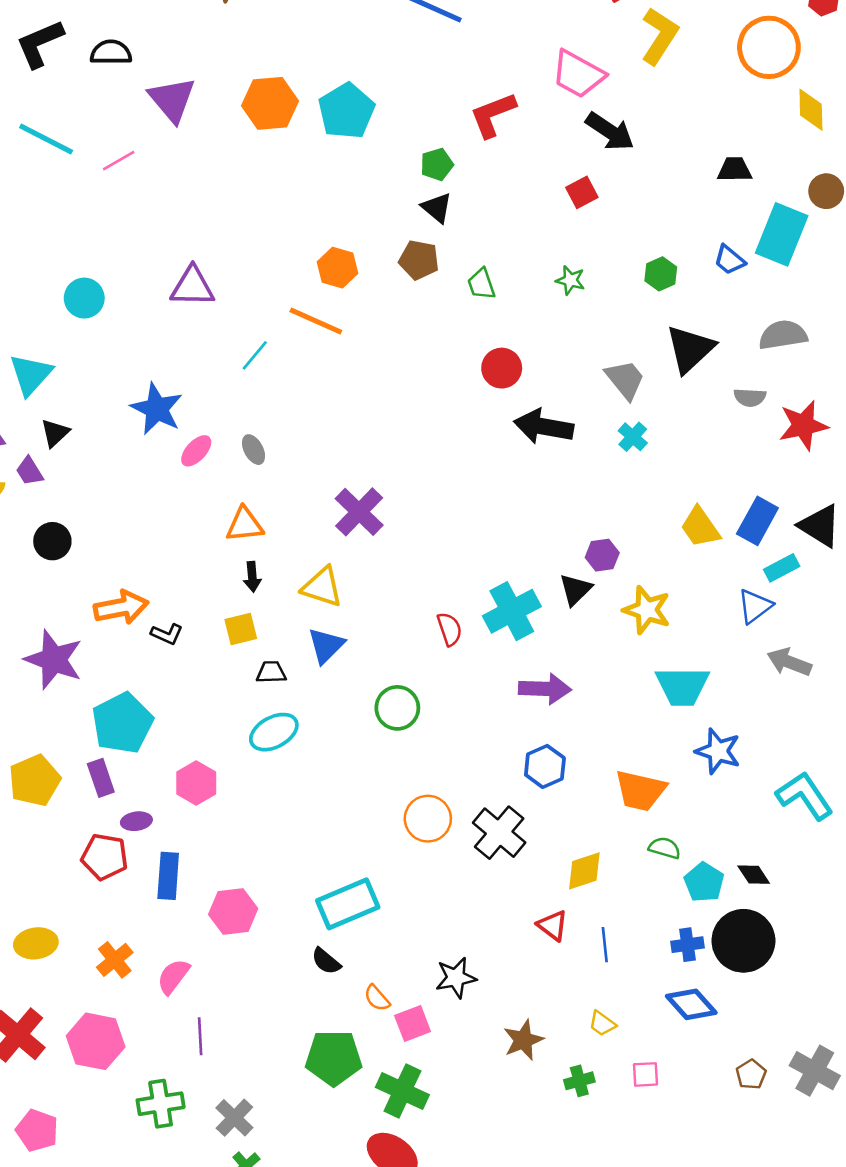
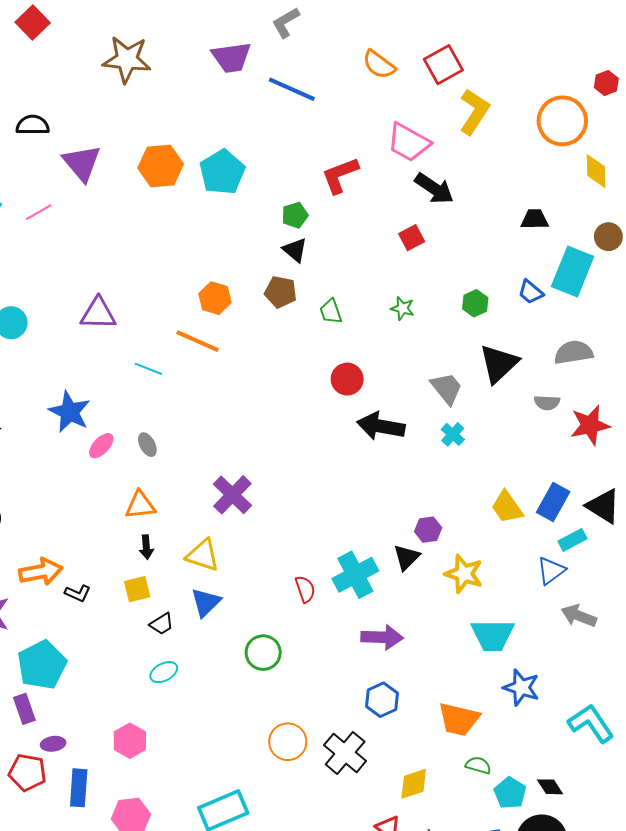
cyan line: (255, 355) -> (148, 369), turned 72
black trapezoid: (271, 672) -> (162, 624), turned 150
cyan ellipse: (274, 732) -> (164, 672), size x0.7
pink hexagon: (196, 783) -> (130, 741), moved

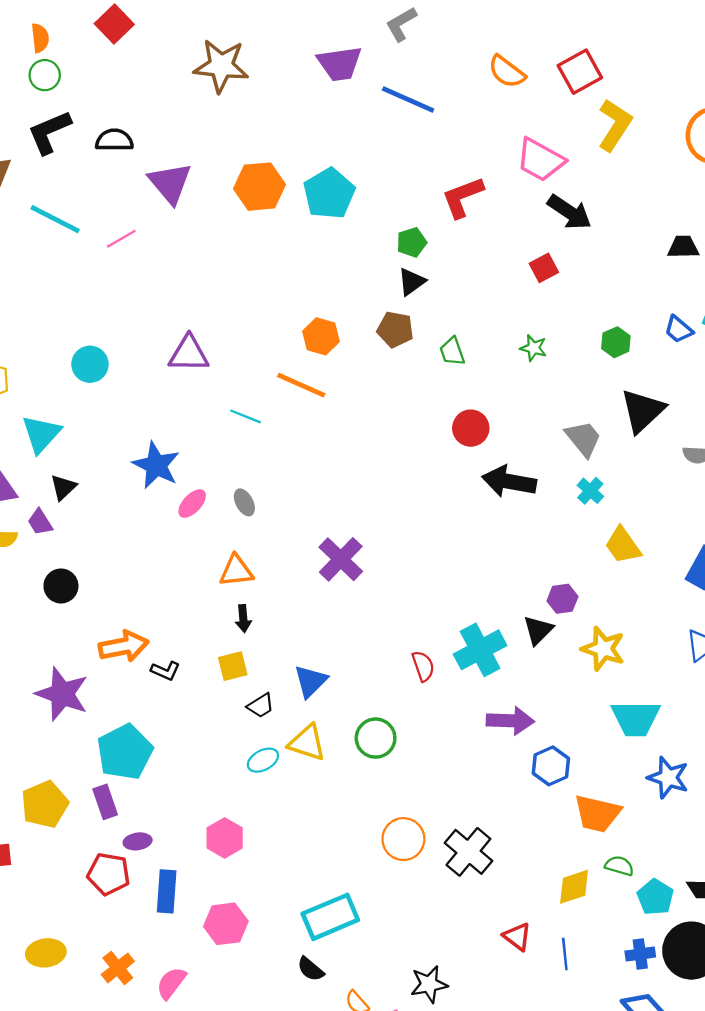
black triangle: (295, 250) -> (412, 282), turned 44
yellow trapezoid: (507, 507) -> (623, 545), moved
yellow triangle: (203, 555) -> (307, 743), moved
blue hexagon: (382, 700) -> (551, 766), moved
yellow diamond: (414, 784) -> (574, 887), moved

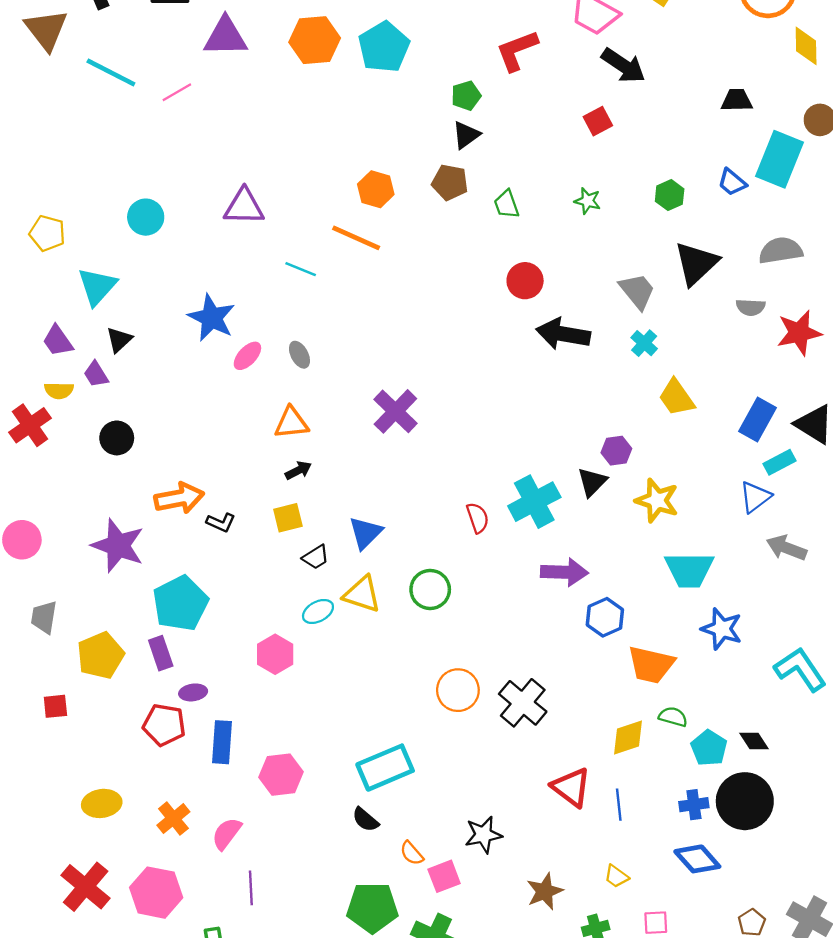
purple triangle: (170, 183) -> (225, 37), turned -51
black arrow: (243, 618) -> (298, 470), turned -112
pink hexagon: (225, 838) -> (275, 654), moved
red triangle: (517, 937) -> (571, 787), size x1.4

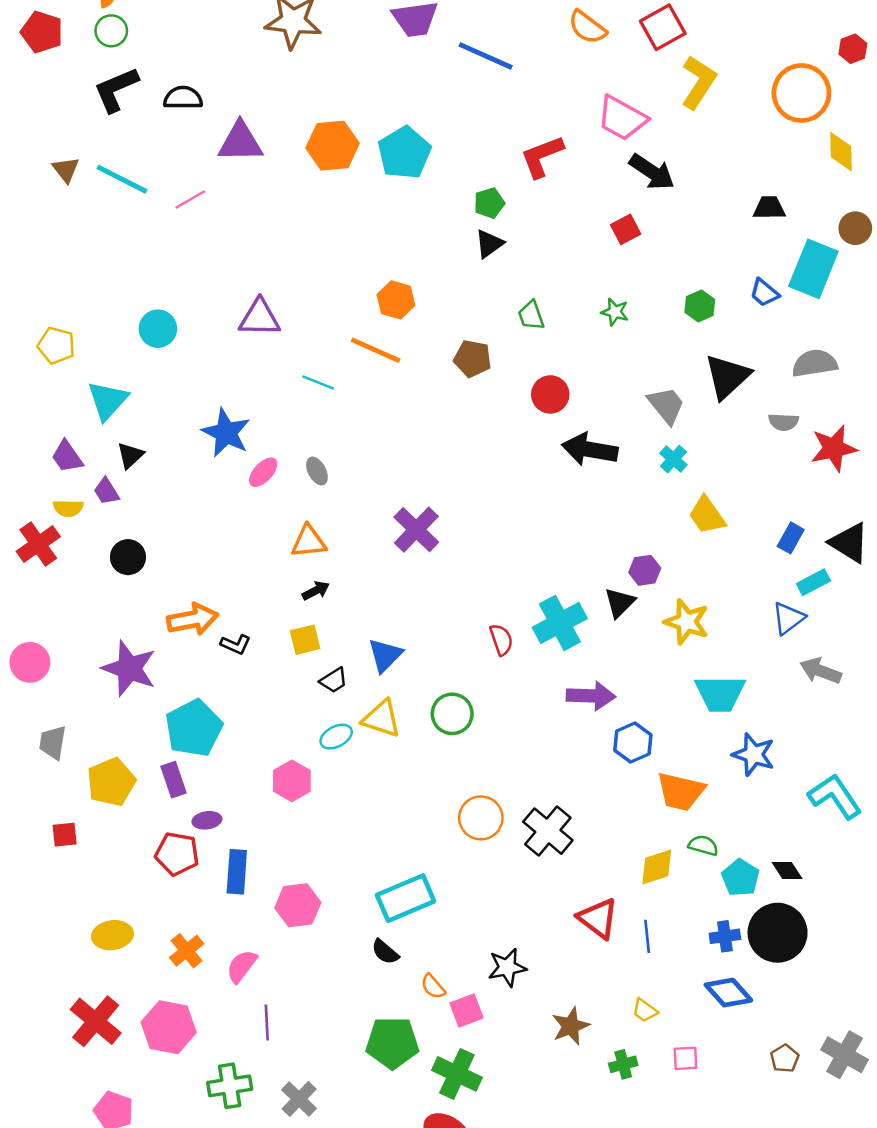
brown triangle: (46, 30) -> (66, 170), moved, size x0.6
brown pentagon: (450, 182) -> (472, 359), moved
blue rectangle: (758, 419) -> (791, 538), size x0.7

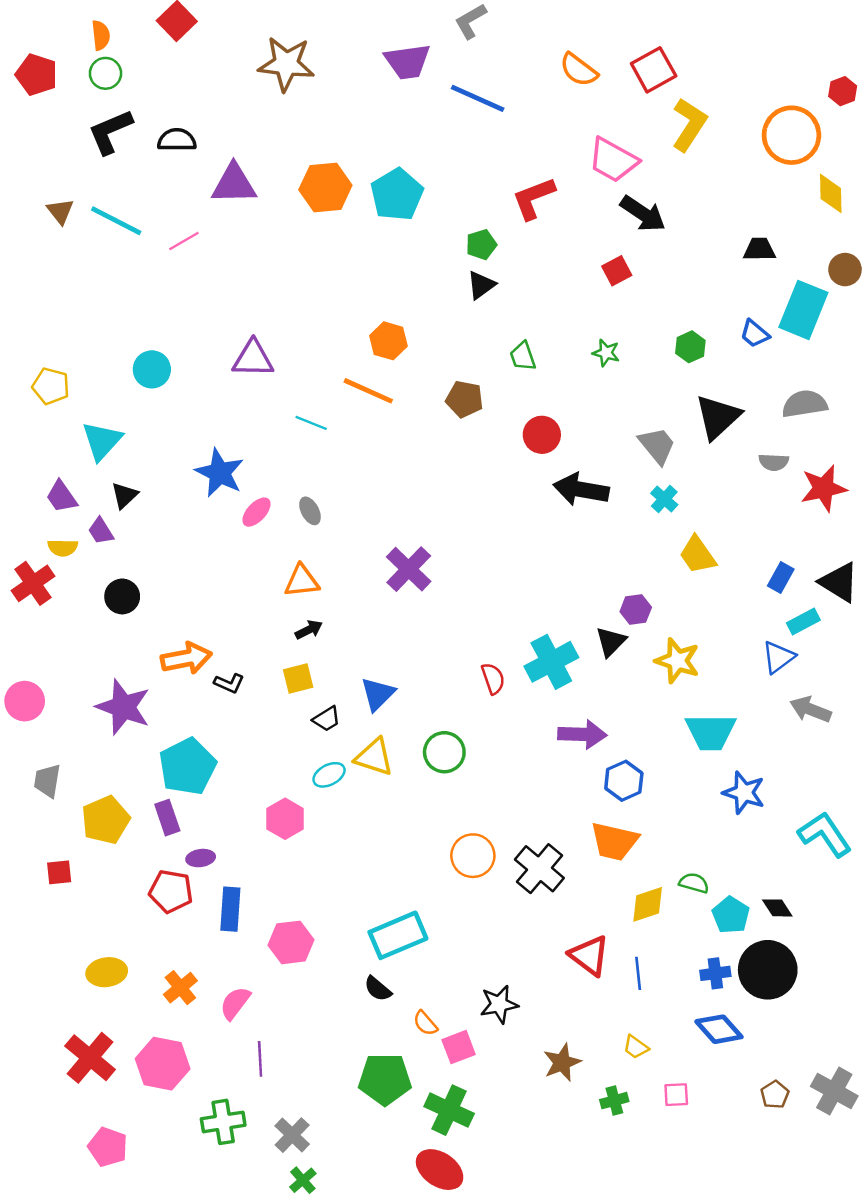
orange trapezoid: (681, 792) -> (614, 841), moved

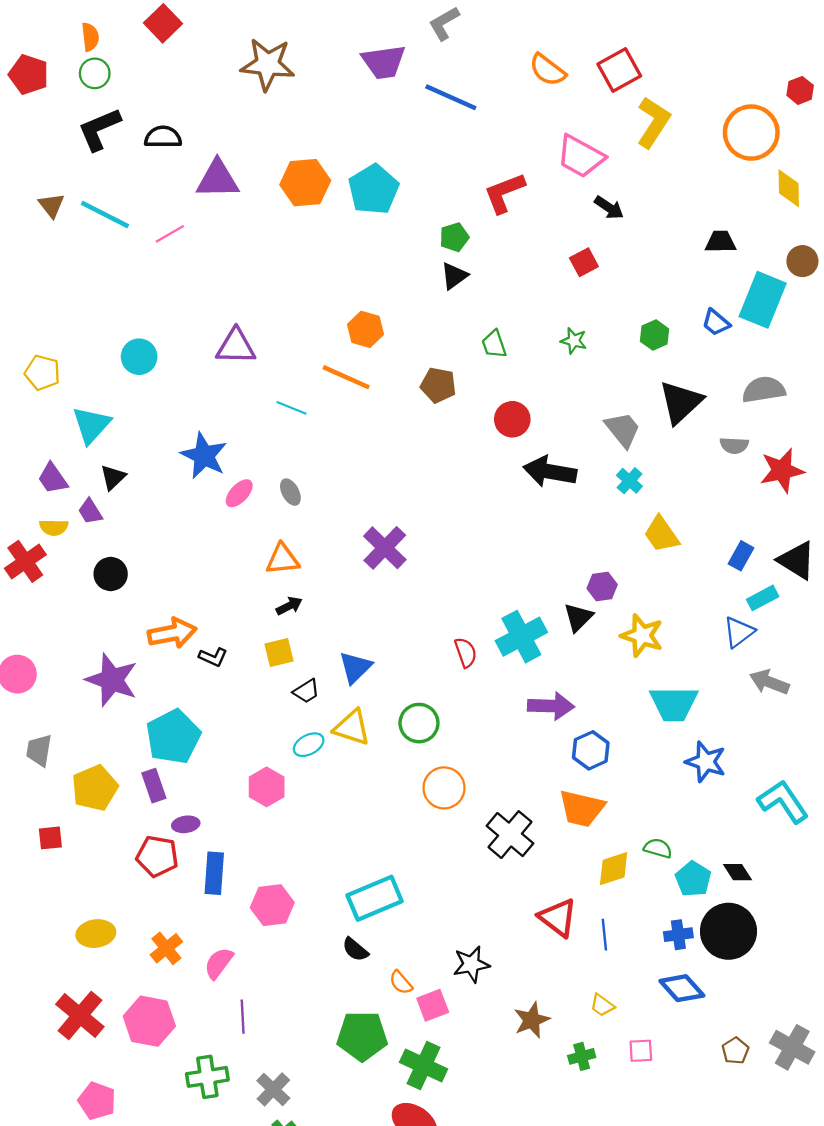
black arrow: (643, 214) -> (609, 208), size x0.7
orange circle: (473, 856) -> (444, 788), moved

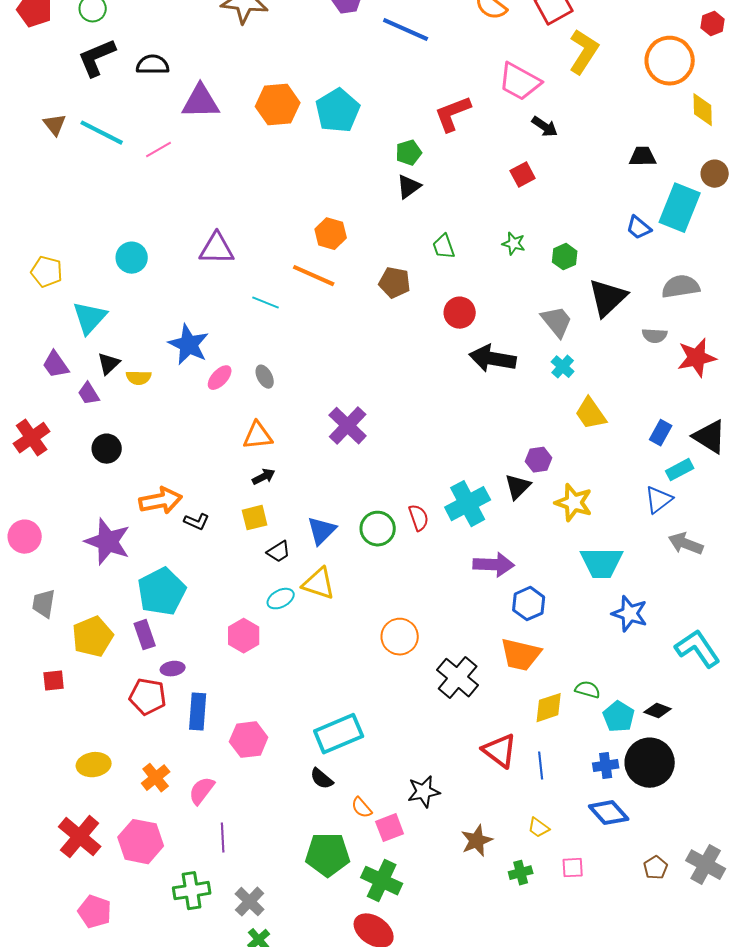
green hexagon: (655, 335) -> (565, 257), moved
yellow semicircle: (54, 527) -> (139, 378), moved
green circle: (419, 723) -> (378, 529), moved
black diamond: (738, 872) -> (658, 711), turned -36

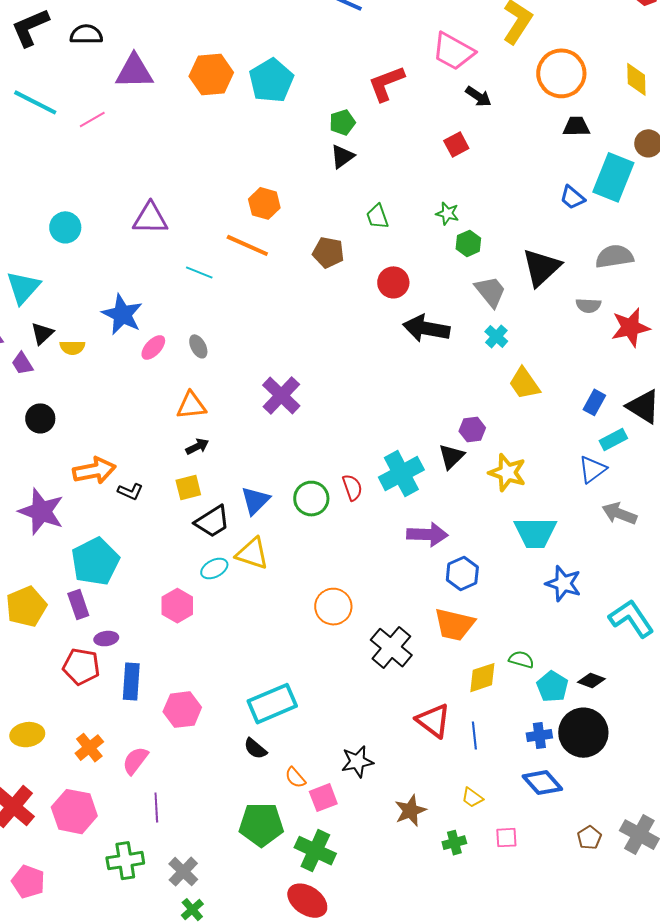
orange circle: (670, 61) -> (561, 73), moved
green hexagon: (565, 257) -> (468, 243), moved
black trapezoid: (279, 552) -> (212, 522), size x1.5

